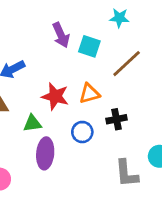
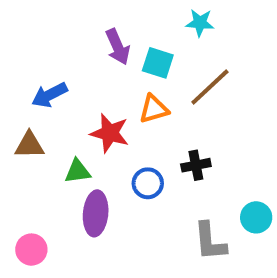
orange triangle: (89, 93) -> (154, 109), moved

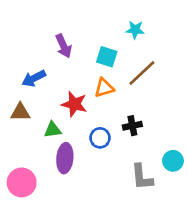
purple arrow: (118, 47) -> (64, 46), moved
pink circle: (31, 250) -> (22, 182), size x1.4

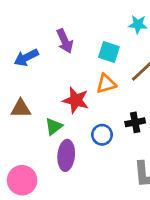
blue arrow: (34, 78) -> (26, 58), moved
green triangle: (53, 130) -> (54, 126), turned -30

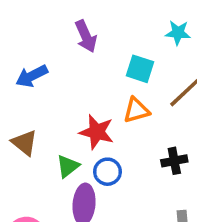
purple arrow: (65, 41) -> (86, 36), moved
brown triangle: (21, 109) -> (24, 143), turned 40
blue circle: (102, 135) -> (107, 172), moved

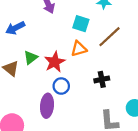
red star: (97, 132) -> (55, 62), turned 30
green triangle: (68, 166) -> (31, 58), moved

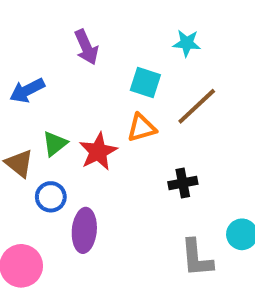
blue circle: (61, 86) -> (51, 197), moved

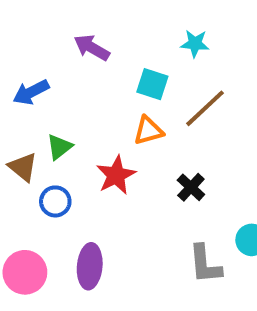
purple arrow: (86, 47) -> (92, 48), turned 144
red star: (98, 152) -> (116, 175), moved
black cross: (183, 183) -> (191, 187), turned -36
purple ellipse: (84, 230) -> (90, 266), moved

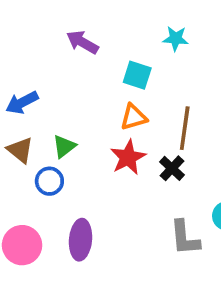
blue arrow: (31, 92) -> (22, 103), moved
brown line: (205, 108) -> (185, 128), moved, turned -39
green triangle: (59, 147) -> (64, 146), moved
red star: (116, 175) -> (128, 157), moved

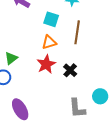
brown line: (185, 128) -> (77, 32), moved
purple ellipse: (81, 240) -> (20, 109), turned -35

